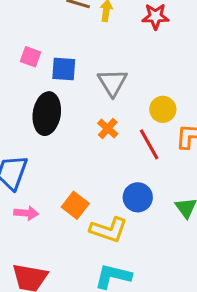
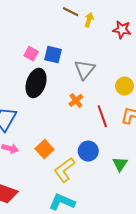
pink square: (30, 57) -> (31, 54), moved
yellow circle: (163, 109) -> (125, 86), moved
yellow L-shape: (109, 230) -> (64, 170), turned 115

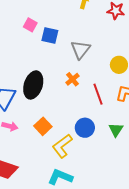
pink square: (31, 54) -> (30, 25), moved
black ellipse: (36, 83) -> (33, 85), moved
green triangle: (120, 164) -> (116, 130), moved

